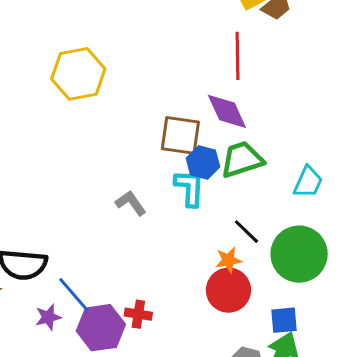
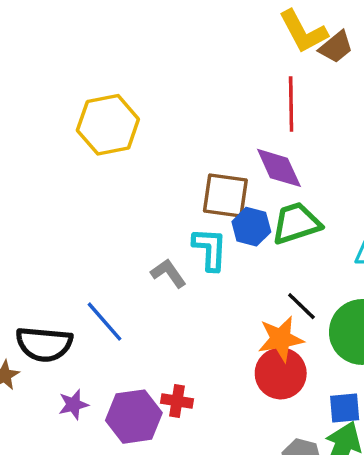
cyan L-shape: (189, 188) -> (210, 249), moved
orange star: (228, 260) -> (281, 339), size x1.5
blue line: (74, 295) -> (105, 322), moved

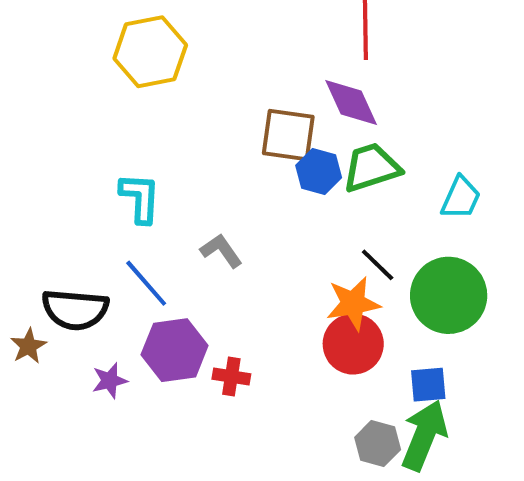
cyan L-shape: (210, 249) -> (140, 198), moved
gray L-shape: (168, 273) -> (221, 251), moved
purple hexagon: (134, 417) -> (175, 350), moved

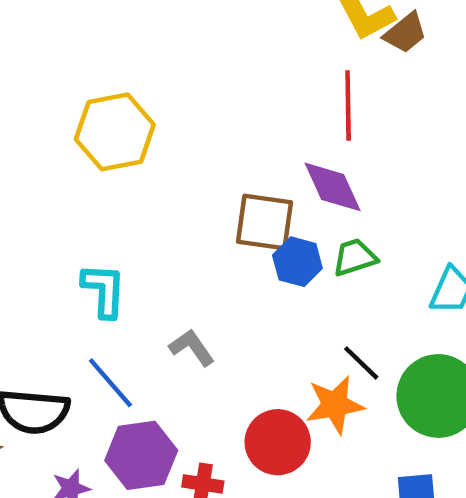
green trapezoid: (371, 167) -> (355, 257), size x0.7
red circle: (353, 344) -> (278, 442), moved

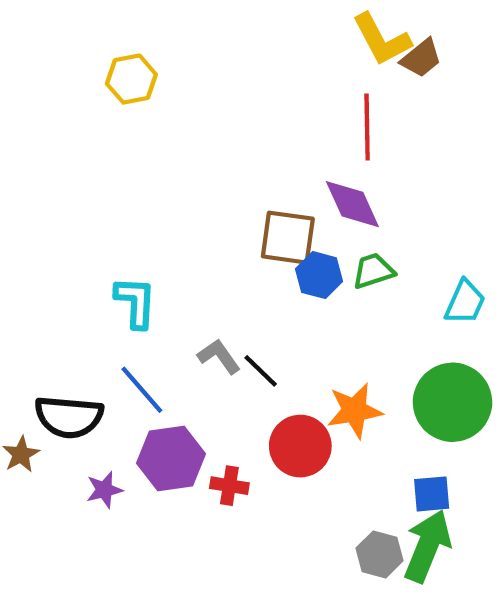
yellow hexagon: (115, 132) -> (131, 79), moved, size x0.7
black line: (361, 363) -> (261, 371), moved

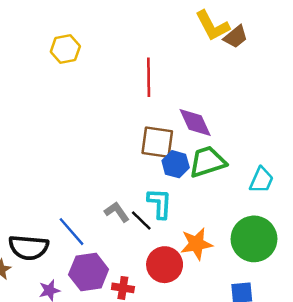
red line: (367, 127) -> (149, 77), moved
green trapezoid: (373, 271) -> (207, 162), size x1.5
cyan L-shape: (136, 302) -> (160, 203), moved

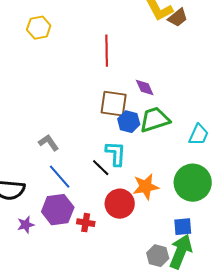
purple diamond: (195, 123) -> (145, 88), size x0.7
gray L-shape: (117, 212) -> (49, 143), moved
blue line: (71, 232) -> (60, 177), moved

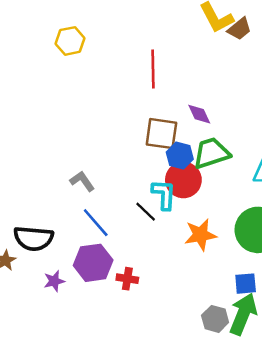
red circle: (120, 204) -> (183, 180), moved

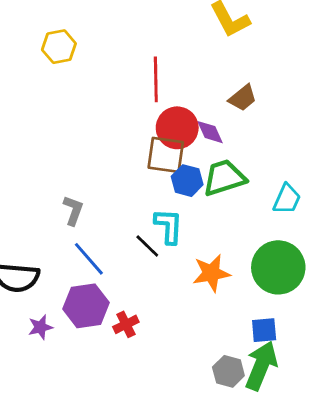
brown trapezoid: (239, 29) -> (243, 98), moved
red circle: (183, 180) -> (177, 128), moved
gray L-shape: (82, 181) -> (73, 210), turned 55
red cross: (127, 279) -> (126, 324), turned -35

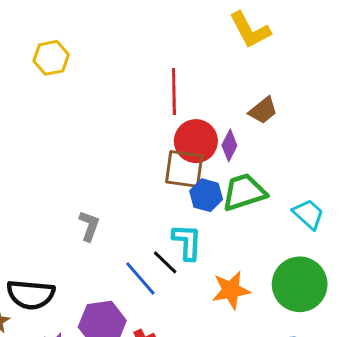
yellow hexagon: (59, 47) -> (51, 58), moved
purple diamond: (210, 132) -> (229, 145), turned 52
cyan trapezoid: (287, 199) -> (308, 214), turned -72
blue line: (89, 259) -> (140, 278), moved

